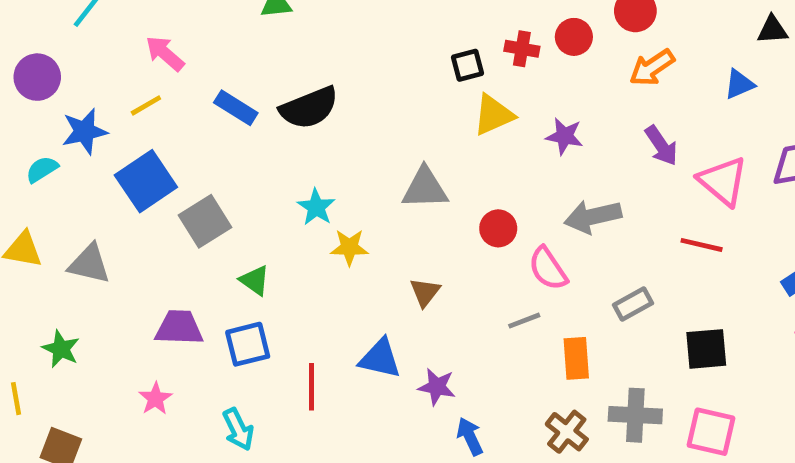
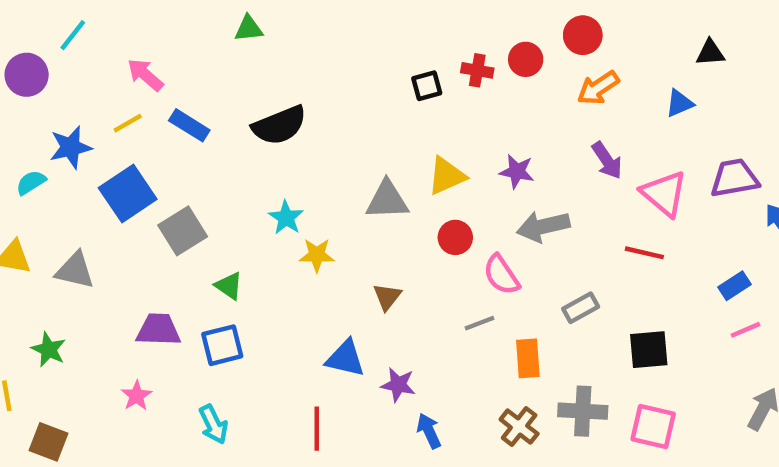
purple circle: (37, 77) -> (27, 75), moved
blue rectangle: (236, 108) -> (189, 125), moved
yellow triangle: (494, 115) -> (446, 176), moved
purple star: (564, 136) -> (517, 171), moved
red line: (311, 387) -> (317, 429), moved

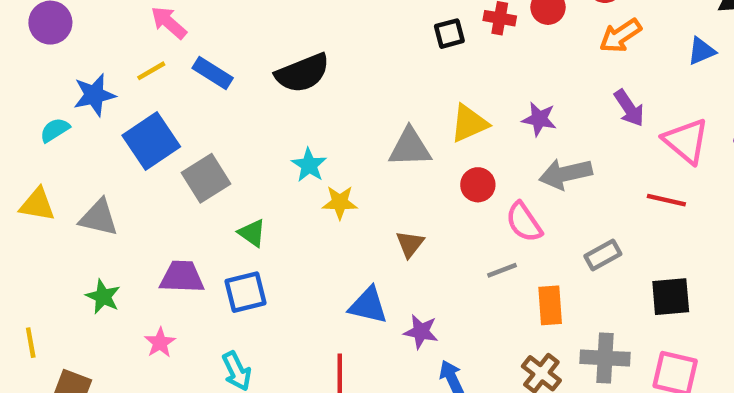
green star: (49, 350) -> (103, 297), moved

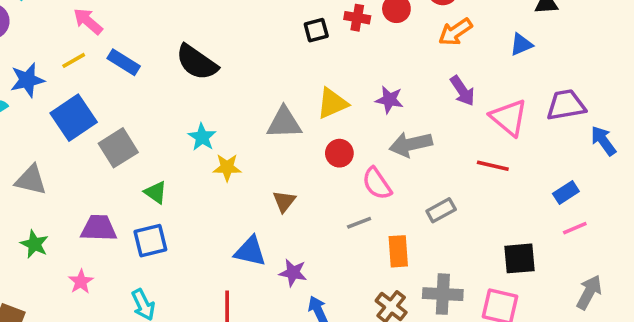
black semicircle: (302, 73) -> (197, 62), turned 57
black square: (671, 297) -> (520, 258), moved

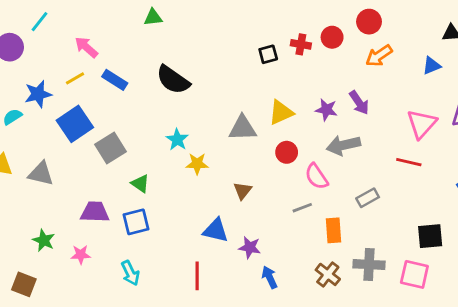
purple arrow: (462, 91) -> (359, 103), moved
pink triangle: (509, 118) -> (422, 124), turned 32
green star: (34, 244) -> (44, 240), moved
pink star: (81, 282) -> (81, 255), turned 30

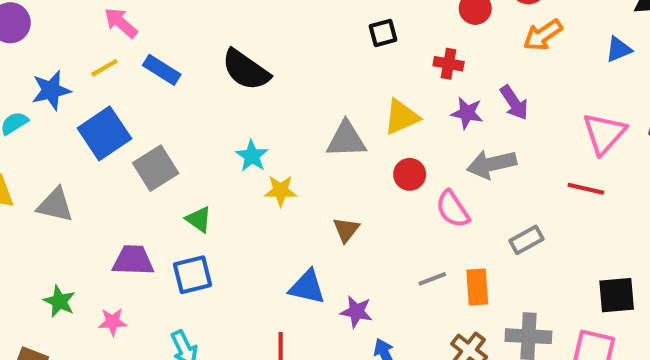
red cross: (301, 44) -> (449, 64), moved
gray line: (302, 208) -> (432, 279), moved

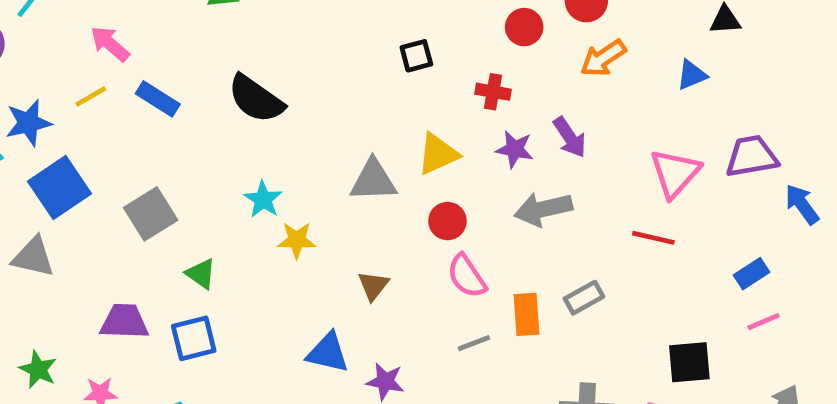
blue square: (104, 133) -> (60, 187), moved
pink semicircle: (453, 209) -> (467, 276), moved
orange rectangle: (477, 287) -> (527, 314), moved

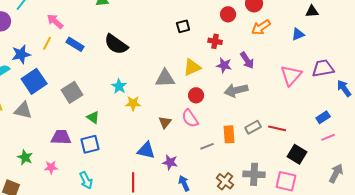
yellow line: (91, 96) -> (47, 43), turned -32
red line: (653, 238) -> (277, 128), moved
pink semicircle: (467, 276) -> (190, 118), moved
black square: (689, 362) -> (297, 154), turned 36

